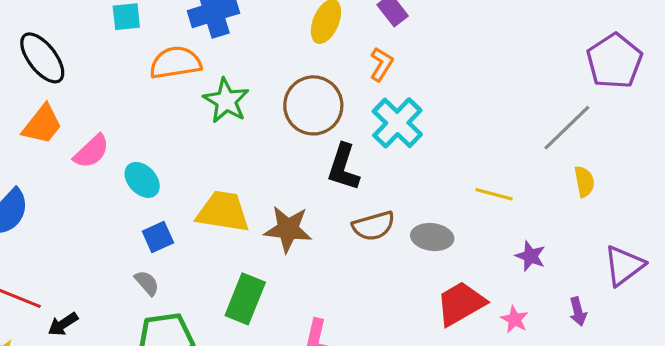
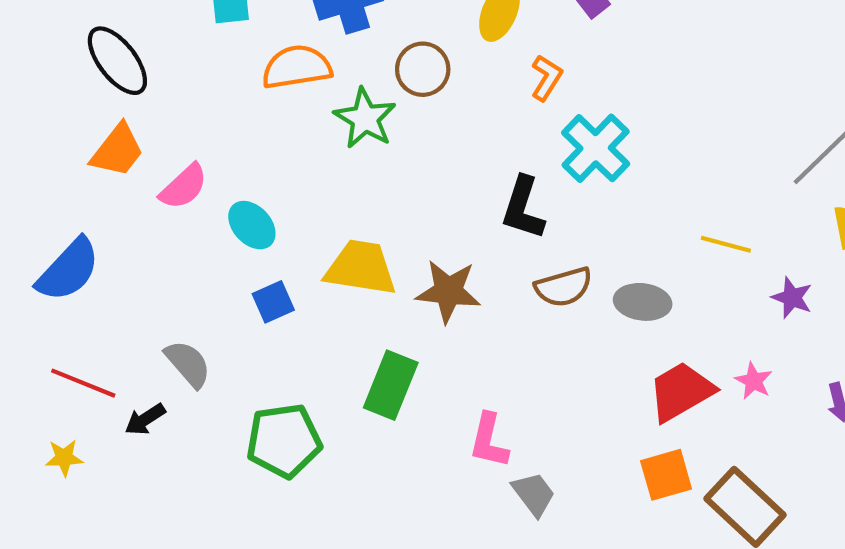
orange L-shape: (381, 64) -> (547, 78), moved
brown circle: (313, 105) -> (423, 69), moved, size x0.7
purple star: (530, 256) -> (792, 298), moved
gray semicircle: (147, 283) -> (188, 364), moved, size x1.4
pink star: (515, 319) -> (754, 381), moved

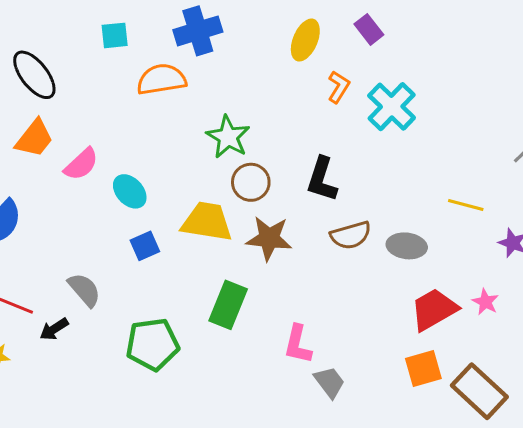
brown circle: (423, 69) -> (251, 182), moved
green star: (365, 118) -> (228, 137), moved
cyan cross: (596, 148) -> (392, 107), moved

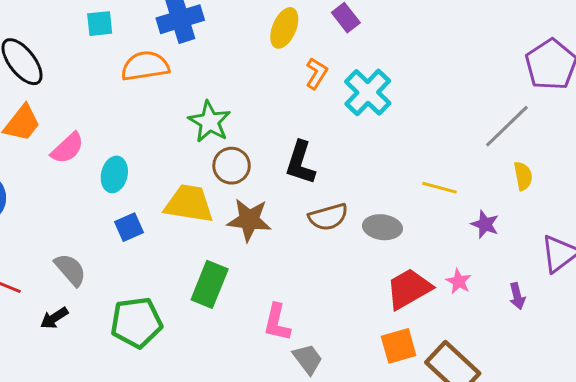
cyan ellipse: (130, 191) -> (114, 174), turned 56
black arrow: (54, 329) -> (54, 318), moved

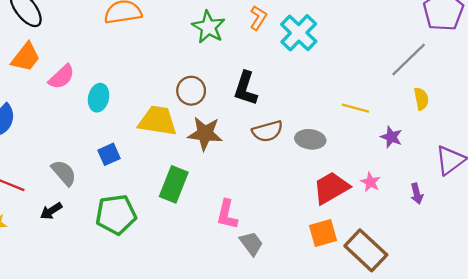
green star: (210, 122) -> (208, 27), moved
blue square: (129, 227) -> (109, 154), moved

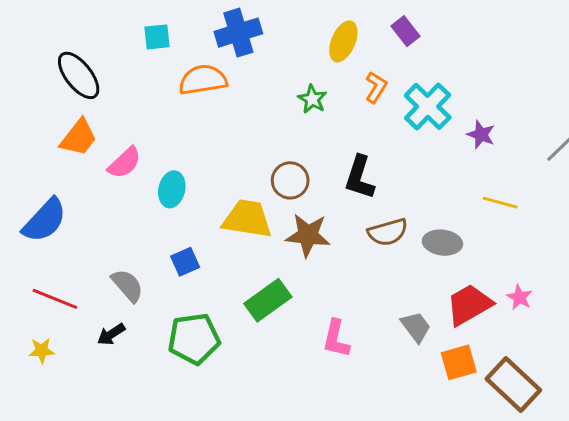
green star: (208, 27) -> (312, 99), size x0.7
purple star: (391, 137) -> (481, 135), moved
green rectangle: (174, 184) -> (268, 300), turned 32
gray trapezoid: (251, 243) -> (416, 327), moved

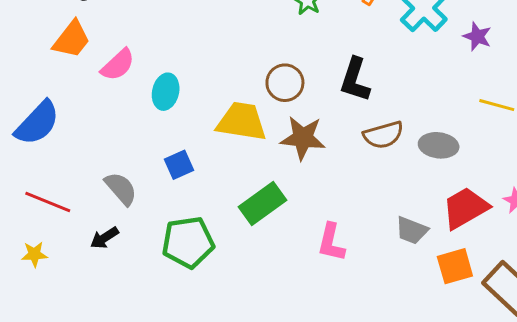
gray trapezoid: (416, 327) -> (412, 230), turned 148

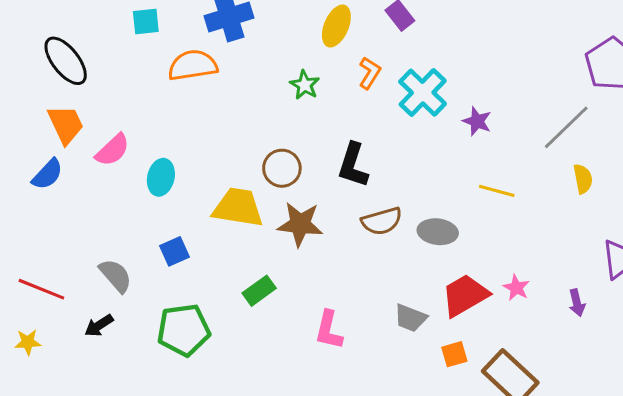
orange trapezoid: (72, 39) -> (66, 124), turned -63
blue semicircle: (37, 123) -> (47, 174), moved, size x0.7
green rectangle: (263, 204) -> (259, 291), size x0.7
orange square: (455, 266) -> (454, 354), size x0.7

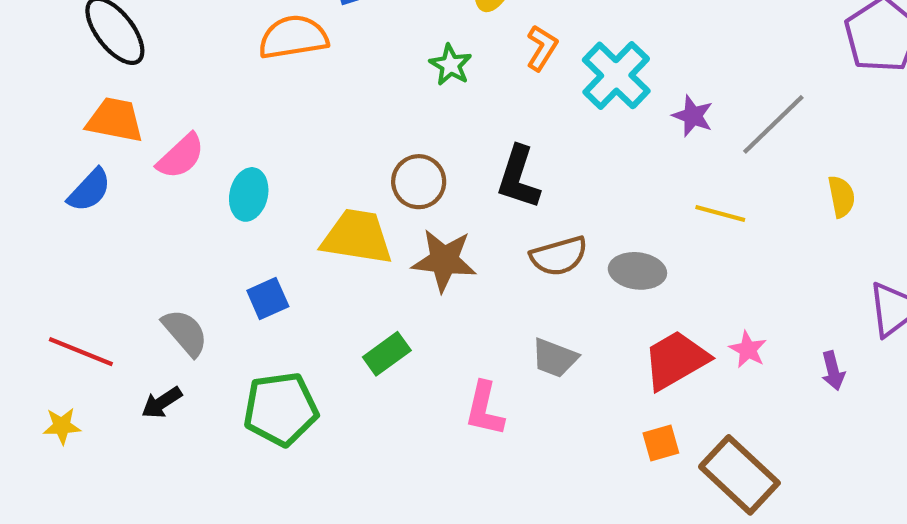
orange trapezoid: (66, 124) -> (115, 120), turned -54
gray line: (566, 127) -> (773, 124), moved
gray trapezoid: (410, 318) -> (555, 358), moved

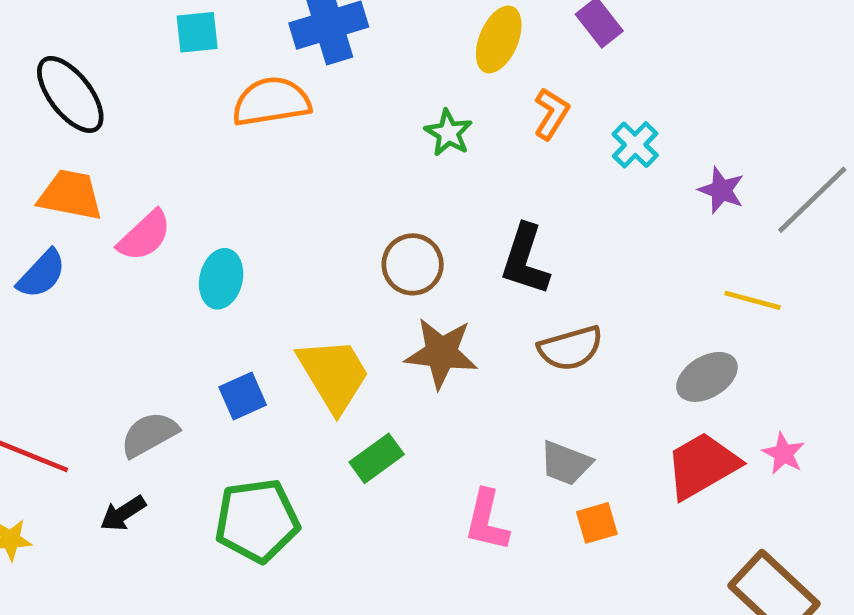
cyan cross: (616, 75) -> (635, 145), size x0.6
yellow trapezoid: (357, 237) -> (334, 375), moved, turned 50
gray ellipse: (637, 271) -> (707, 377), moved, turned -38
gray semicircle: (185, 333) -> (149, 434), turned -78
orange square: (661, 443) -> (597, 523), moved

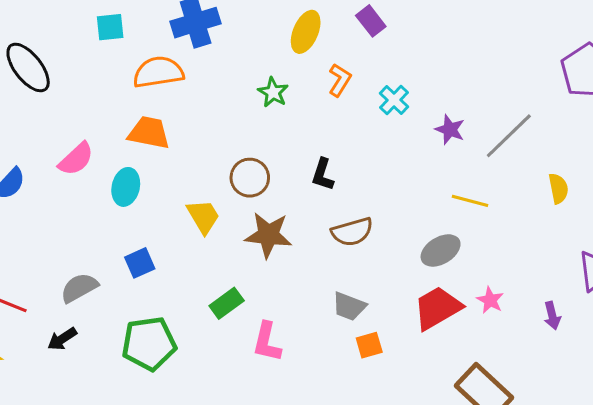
orange trapezoid: (70, 195) -> (149, 133), moved
black L-shape: (525, 260) -> (323, 175), size x0.7
yellow trapezoid: (334, 375) -> (203, 216), moved, size x0.7
pink L-shape: (487, 521) -> (267, 342), moved

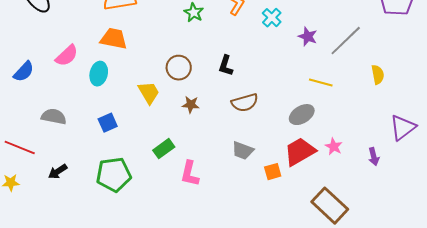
brown star: (268, 235) -> (191, 105), size x0.6
gray semicircle: (79, 288) -> (54, 117), moved, turned 40
orange square: (369, 345) -> (273, 172), moved

